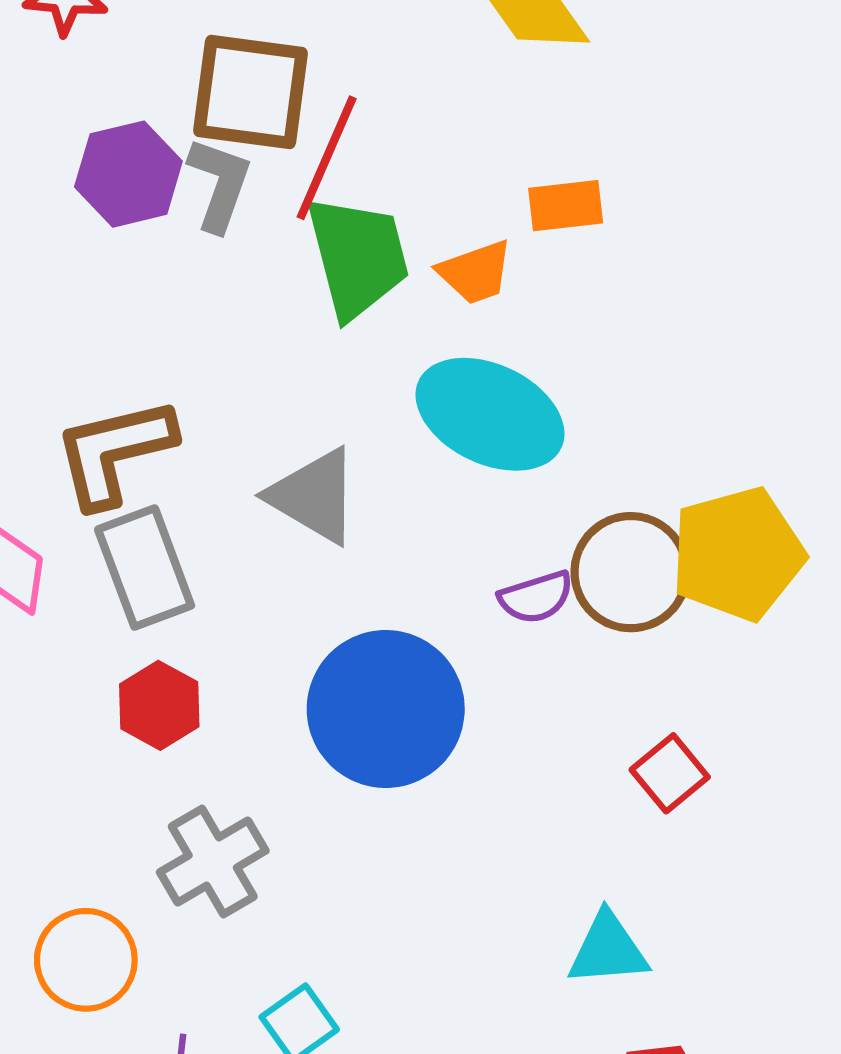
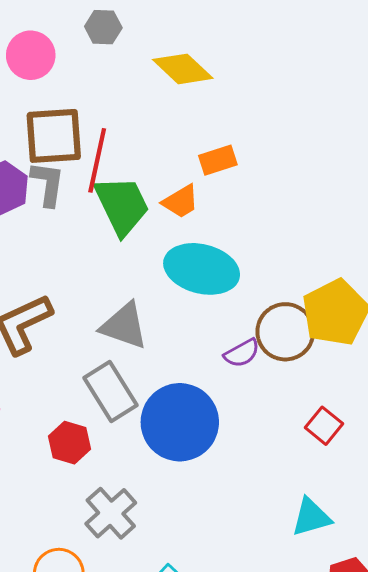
gray rectangle: (145, 568) -> (110, 391), moved

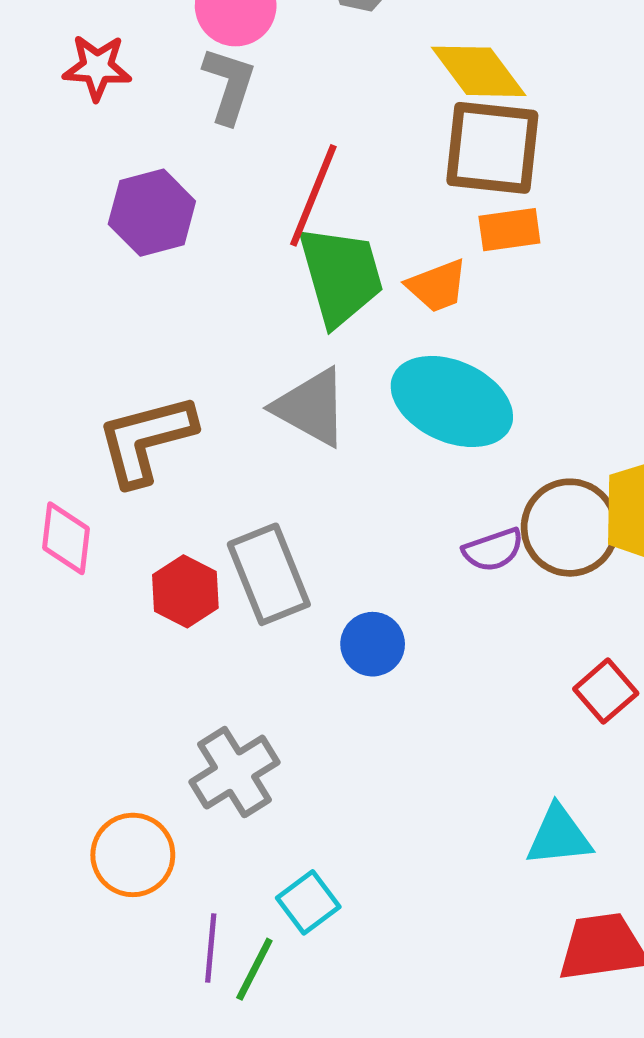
brown square: (54, 136) -> (492, 148), moved
gray L-shape: (48, 184) -> (229, 85), moved
gray triangle: (124, 326) -> (311, 407), moved
blue circle: (180, 422) -> (373, 644), size x0.5
red hexagon: (70, 443) -> (185, 591), moved

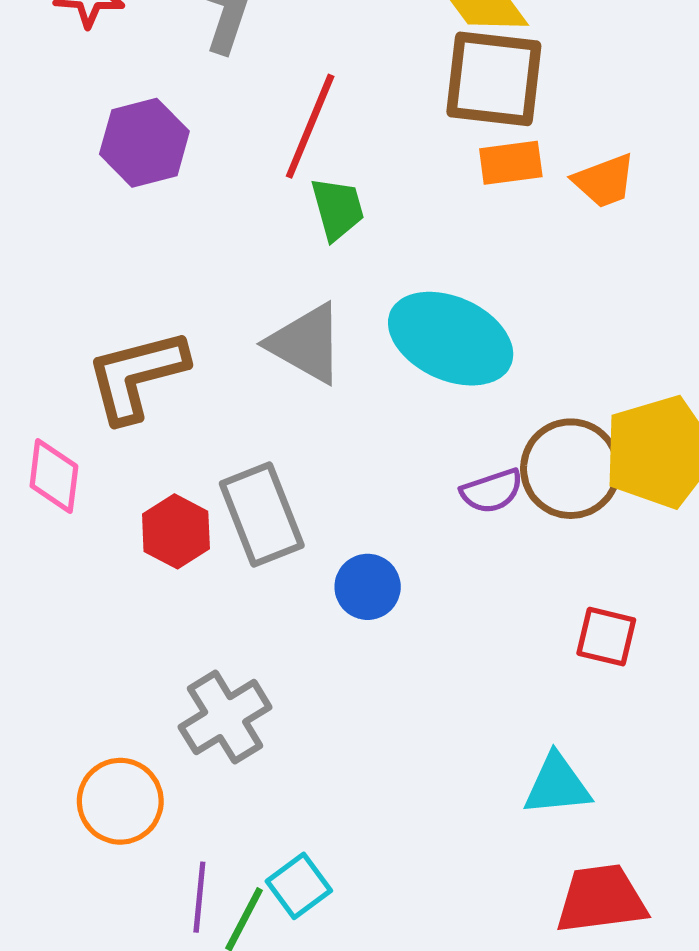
green trapezoid: (341, 276) -> (337, 209), size x0.6
orange trapezoid: (437, 286) -> (604, 181), moved
red square: (606, 691) -> (606, 637), turned -36
cyan square: (308, 902) -> (299, 886), moved

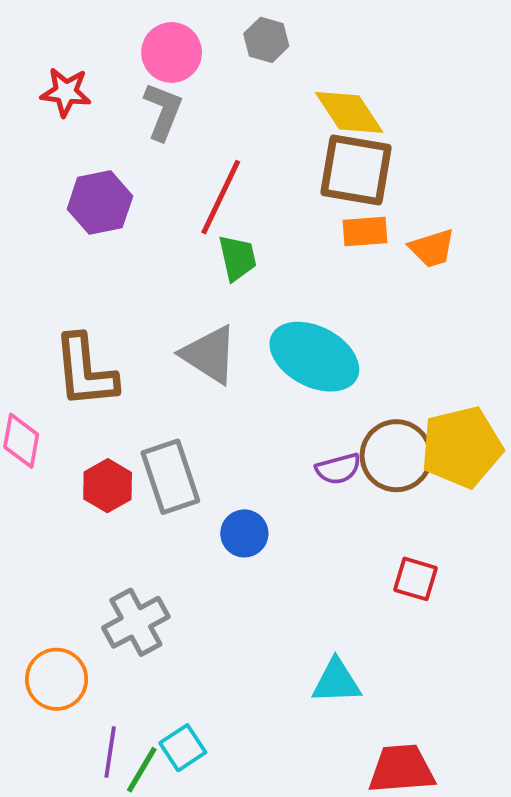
brown L-shape: (137, 376) -> (85, 371), turned -84
cyan triangle: (557, 785) -> (336, 681), moved

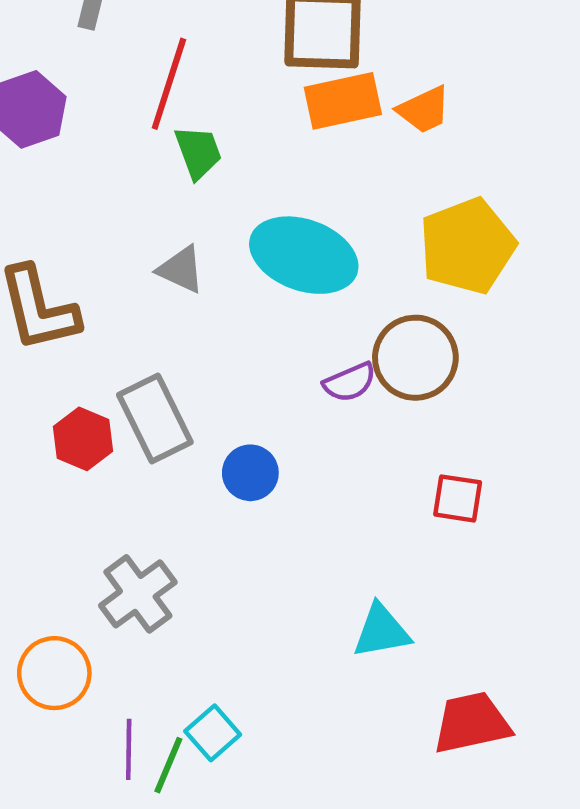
orange rectangle: (365, 231) -> (343, 101), size x1.4
gray triangle: (209, 355) -> (181, 269), size x0.7
yellow pentagon: (462, 447) -> (467, 246), moved

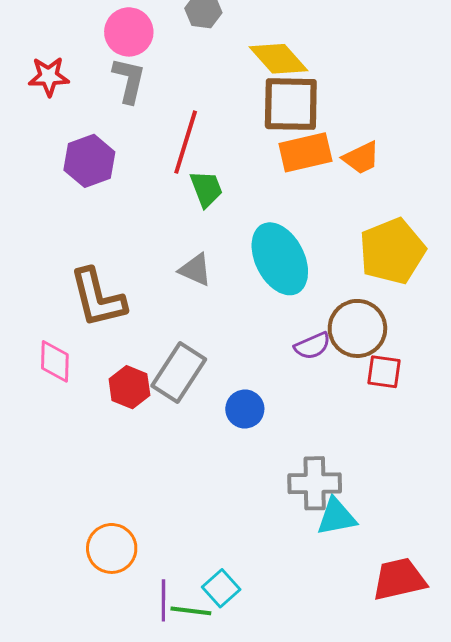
cyan ellipse: (304, 255) -> (280, 259), turned 44
gray rectangle: (155, 418) -> (179, 372), turned 60
red square: (458, 498) -> (384, 372), moved
gray cross: (138, 594) -> (315, 483), moved, turned 36
green line: (168, 765) -> (191, 611), turned 75

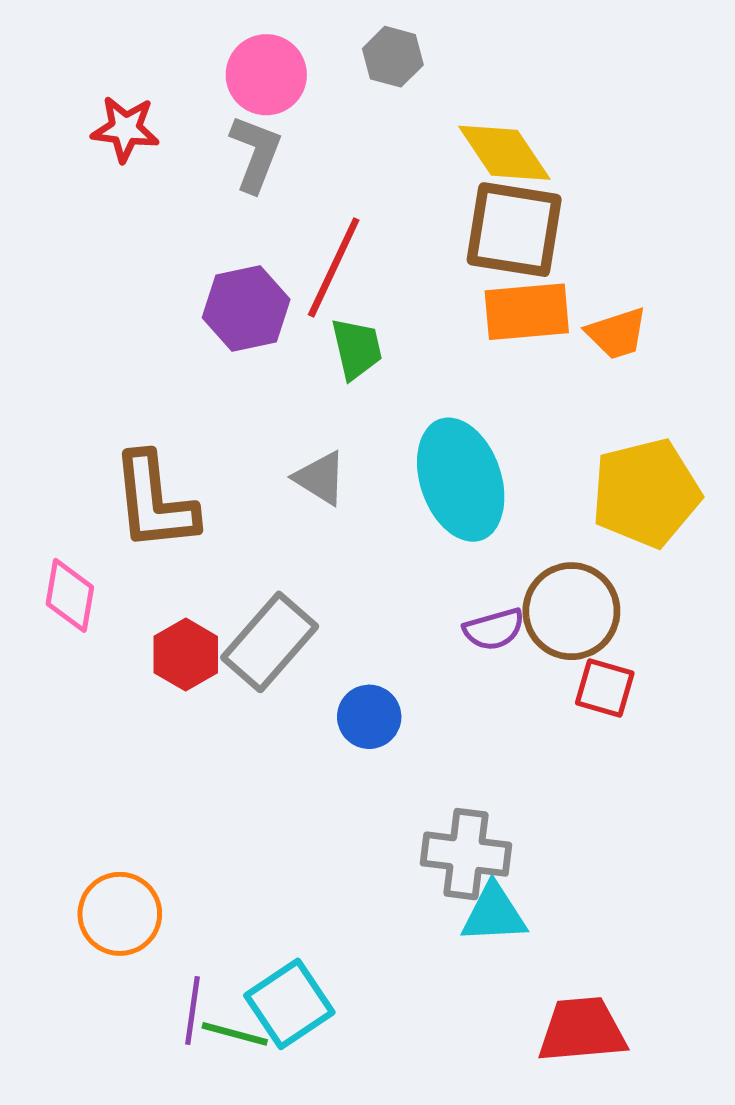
purple hexagon: (89, 161) -> (246, 309), moved
cyan square: (221, 588) -> (289, 1004), size x1.4

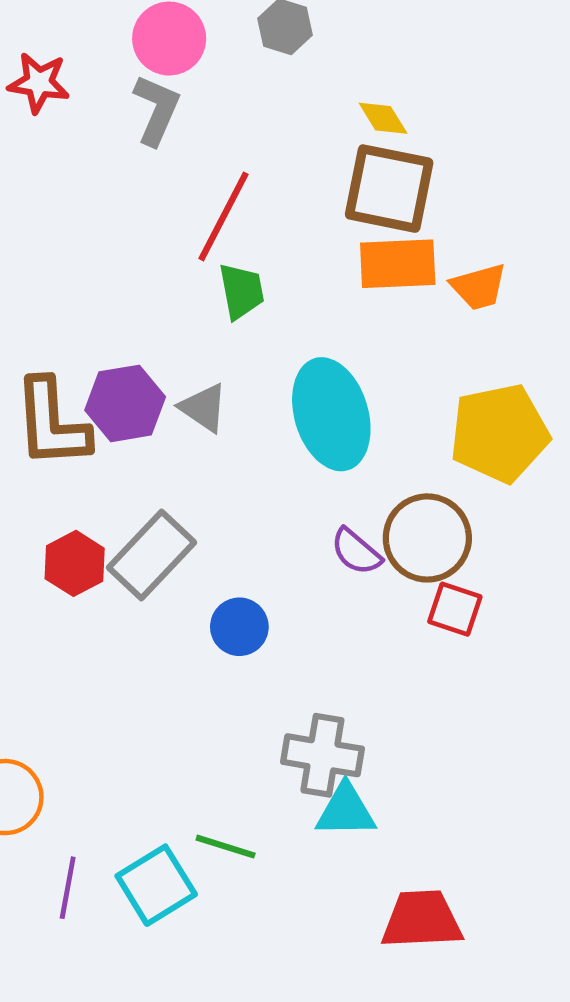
yellow diamond: (504, 153) -> (383, 118), size x0.6
purple hexagon: (246, 309) -> (125, 403), moved
purple semicircle: (494, 629) -> (356, 552), turned 54
green line: (235, 1034) -> (226, 847), moved

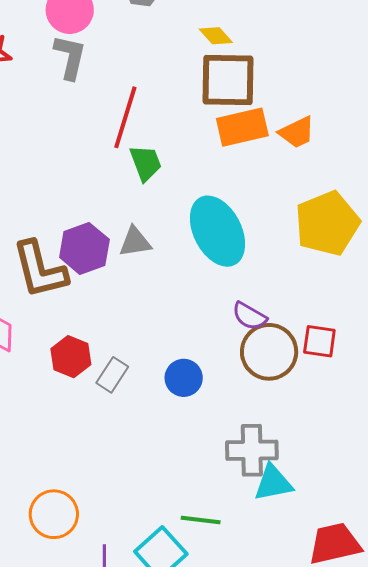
gray triangle: (204, 408) -> (135, 242), turned -33
brown circle: (427, 538) -> (269, 352), moved
gray rectangle: (151, 555) -> (112, 375), moved, size x0.6

